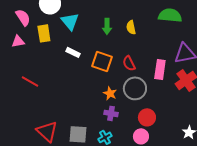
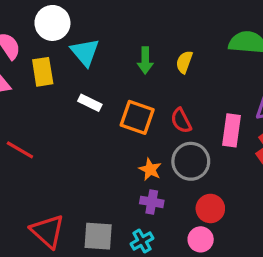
yellow semicircle: (131, 27) -> (184, 62), turned 32

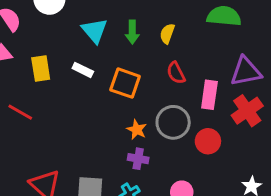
cyan triangle: (85, 52) -> (94, 31), moved
yellow rectangle: (43, 72) -> (41, 69), moved
red semicircle: (181, 121) -> (176, 73), moved
red circle: (210, 208) -> (208, 141), moved

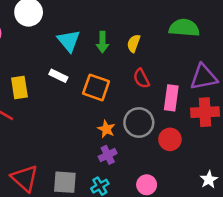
yellow rectangle: (41, 69) -> (19, 87), moved
red cross: (247, 111) -> (205, 112), turned 32
purple cross: (138, 159) -> (108, 155), turned -36

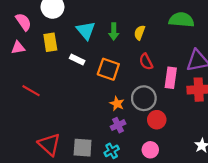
yellow rectangle: (19, 87) -> (50, 42), moved
red circle: (170, 139) -> (157, 120), moved

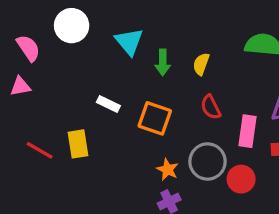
cyan triangle: (86, 31) -> (129, 42), moved
yellow rectangle: (50, 42) -> (78, 144), moved
red circle: (157, 120) -> (241, 179), moved

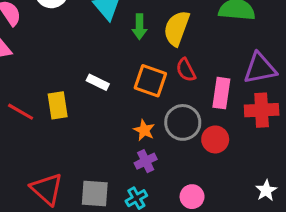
yellow semicircle: (201, 64) -> (177, 28), size x1.6
white rectangle: (108, 104) -> (98, 82), moved
orange square: (155, 118) -> (150, 81), moved

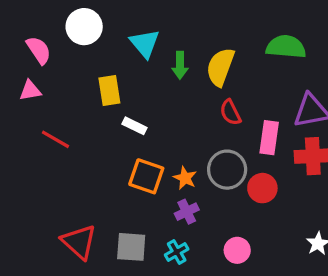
orange square: (150, 81) -> (146, 176), moved
yellow rectangle: (58, 105) -> (109, 91), moved
red line: (21, 112) -> (56, 139), moved

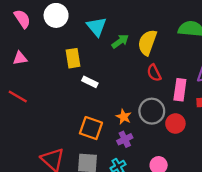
pink semicircle: (39, 50) -> (22, 19), moved
green arrow: (180, 65) -> (120, 41), turned -126
red line: (56, 139) -> (18, 96), moved
orange square: (146, 176) -> (91, 128), moved

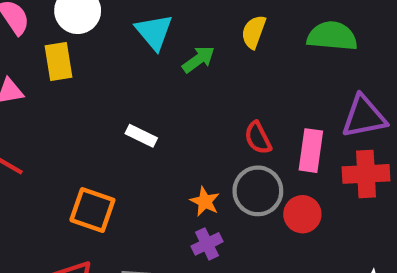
yellow semicircle: (147, 42) -> (254, 32), moved, size x0.7
yellow rectangle: (73, 58) -> (59, 62), moved
red semicircle: (154, 73) -> (258, 138), moved
orange square: (91, 128) -> (92, 210), moved

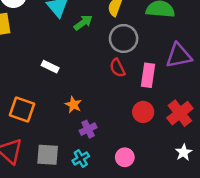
red cross: (366, 174) -> (180, 113), moved, turned -35
gray circle: (258, 191) -> (124, 39), moved
orange star: (205, 201) -> (73, 105), moved

